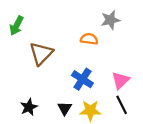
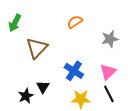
gray star: (110, 20) -> (110, 39), moved
orange semicircle: (89, 39) -> (75, 22), moved, turned -42
black triangle: (65, 108) -> (43, 87), moved

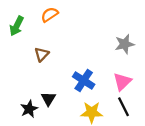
orange semicircle: (75, 22) -> (50, 15), moved
brown triangle: (37, 48) -> (42, 54), size x0.6

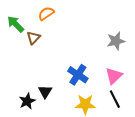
green arrow: (17, 26) -> (16, 24), turned 108
brown triangle: (42, 54) -> (33, 38), moved

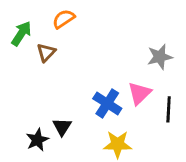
green arrow: (16, 24) -> (21, 33), turned 78
pink triangle: (114, 76) -> (139, 93), moved
black line: (115, 99) -> (169, 109), moved, turned 30

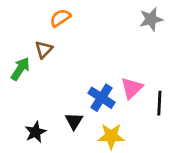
green arrow: (21, 33) -> (20, 69), moved
gray star: (160, 57) -> (151, 19), moved
black triangle: (62, 127) -> (74, 121), moved

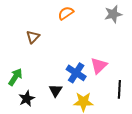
orange semicircle: (60, 18) -> (66, 13), moved
green arrow: (20, 69) -> (15, 77), moved
black line: (159, 103) -> (119, 89), moved

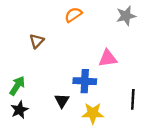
pink triangle: (99, 66) -> (108, 58), moved, turned 36
blue cross: (76, 73) -> (85, 81), turned -30
black star: (27, 99) -> (19, 110), moved

